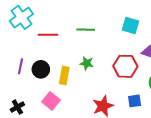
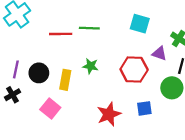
red line: (48, 35) -> (61, 34), moved
black cross: (17, 107) -> (12, 95), moved

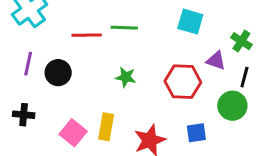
purple line: (16, 69) -> (28, 64), moved
black circle: (39, 73) -> (58, 73), moved
yellow rectangle: (65, 80) -> (106, 127), moved
black cross: (12, 95) -> (24, 115), turned 35

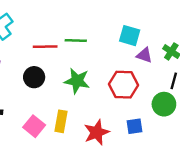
purple triangle: (216, 61) -> (144, 55), moved
black circle: (58, 73) -> (34, 77), moved
green star: (126, 77) -> (77, 81), size x1.5

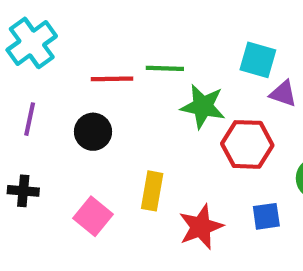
green star: (77, 81) -> (203, 106), moved
yellow rectangle: (61, 121) -> (152, 191), moved

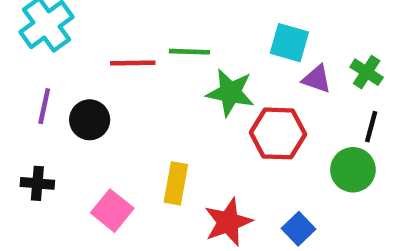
black circle: (93, 132) -> (90, 120), moved
blue square: (266, 216) -> (298, 229), moved, turned -36

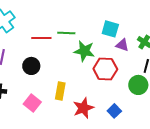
black circle: (90, 120) -> (31, 66), moved

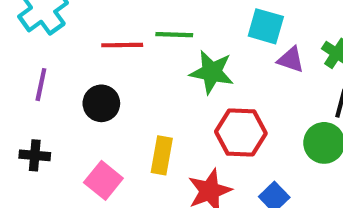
red hexagon: (105, 69) -> (241, 132), moved

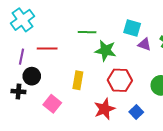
red line: (122, 45) -> (47, 48), moved
black circle: (101, 103) -> (32, 76), moved
yellow rectangle: (162, 155) -> (78, 80), moved

